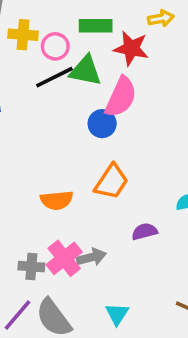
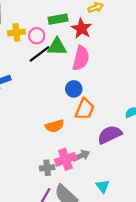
red star: (131, 48) -> (82, 28), turned 30
blue circle: (102, 124) -> (74, 89), moved
purple semicircle: (145, 231) -> (110, 135), size x1.6
pink cross: (64, 258) -> (65, 159), turned 30

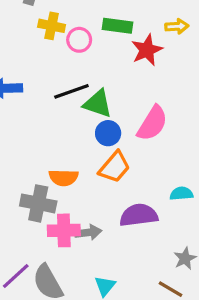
green triangle: (57, 47) -> (98, 104), moved
black line: (40, 54) -> (71, 91), moved
pink semicircle: (81, 58) -> (152, 123), moved
gray cross: (47, 168) -> (38, 203), moved, size x1.5

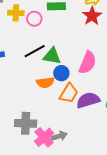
red star: (147, 50) -> (92, 16), moved
orange semicircle: (63, 178) -> (45, 82), moved
purple semicircle: (139, 215) -> (88, 100), moved
pink cross: (64, 230) -> (44, 137), turned -30

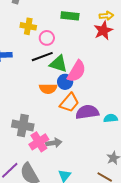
yellow cross: (16, 13) -> (28, 26), moved
pink circle: (34, 19) -> (47, 38), moved
pink semicircle: (88, 63) -> (77, 71), moved

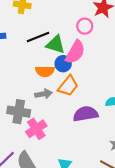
pink circle: (47, 38) -> (85, 26), moved
purple semicircle: (87, 112) -> (86, 114), moved
gray arrow: (54, 143) -> (43, 94), moved

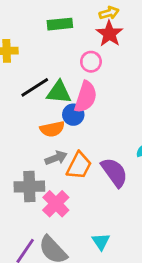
orange trapezoid: (68, 86) -> (79, 166), moved
purple semicircle: (86, 114) -> (114, 172), turned 75

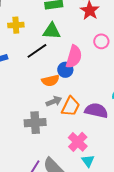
pink circle: (91, 62) -> (101, 41), moved
green triangle: (59, 92) -> (52, 31), moved
purple semicircle: (114, 172) -> (96, 111), turned -40
pink cross: (56, 204) -> (78, 142), moved

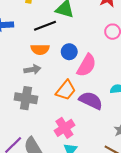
pink semicircle: (74, 57) -> (87, 65), moved
orange semicircle: (50, 81) -> (40, 49), moved
gray arrow: (54, 101) -> (32, 69), moved

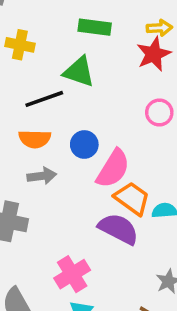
gray arrow: (32, 69) -> (42, 176), moved
orange trapezoid: (66, 90) -> (132, 198), moved, turned -95

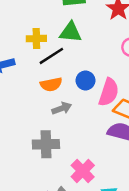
yellow cross: (20, 45) -> (36, 39), moved
pink cross: (72, 274) -> (83, 171), moved

